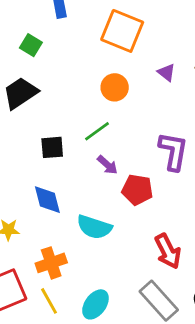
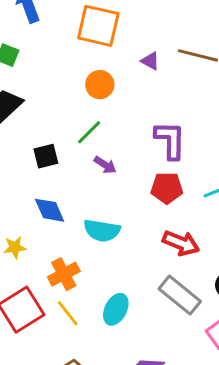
red pentagon: (137, 190) -> (167, 188), moved
red arrow: (168, 251) -> (181, 243), turned -32

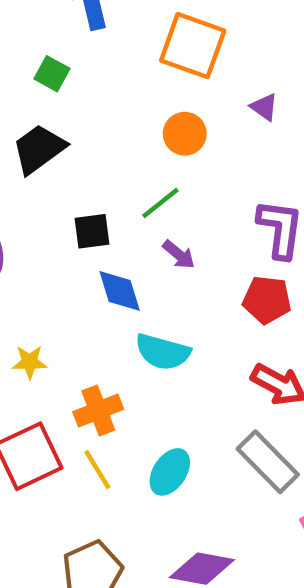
blue diamond: (50, 210) -> (120, 291), moved

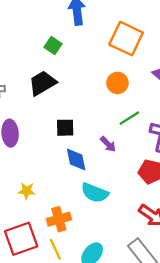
green line: (160, 203) -> (129, 118), moved

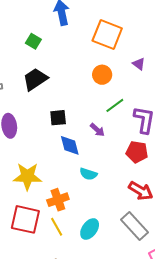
green square: (53, 45) -> (33, 41), moved
yellow star: (27, 191) -> (27, 176), size x1.8
cyan semicircle: (95, 193) -> (88, 174), size x0.7
red square: (21, 239) -> (25, 219), turned 36

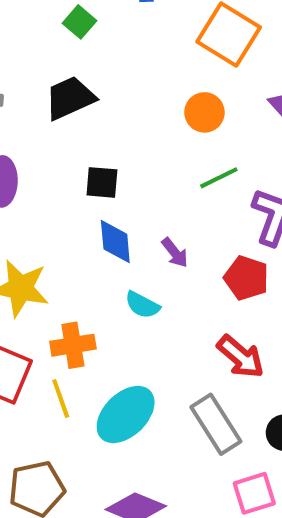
purple arrow: (97, 130) -> (175, 253), moved
cyan ellipse: (90, 229) -> (126, 414), size x1.4

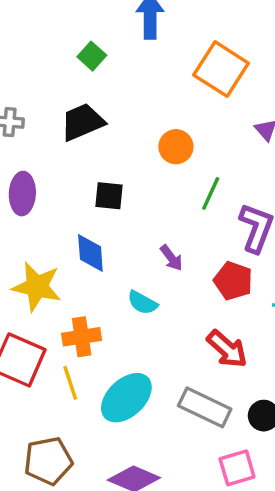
orange circle: (204, 112) -> (176, 147), moved
green line: (219, 178) -> (211, 193), turned -40
blue diamond: (115, 242) -> (90, 253), moved
gray rectangle: (216, 424) -> (205, 407), turned -33

